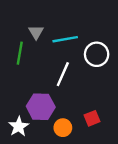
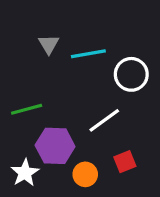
green line: (20, 53) -> (27, 109), moved, turned 65
white line: (63, 74) -> (104, 120), moved, turned 30

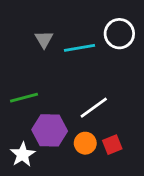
white circle: (131, 74) -> (119, 34), moved
orange circle: (85, 174) -> (85, 143), moved

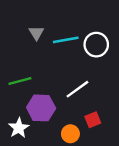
white circle: (119, 34) -> (96, 45), moved
orange circle: (85, 143) -> (70, 134), moved

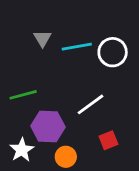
orange circle: (70, 134) -> (66, 157), moved

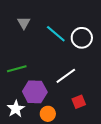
gray triangle: (42, 38) -> (24, 23), moved
cyan line: (77, 47) -> (56, 34), turned 50

